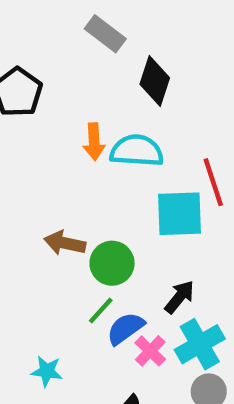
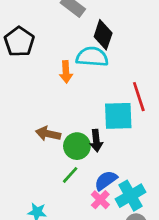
cyan semicircle: (137, 151) -> (92, 57), moved
black arrow: (179, 297) -> (96, 141), moved, turned 135
blue semicircle: (126, 328) -> (106, 180), moved

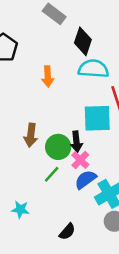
cyan semicircle: (92, 57) -> (93, 69), moved
brown arrow: (48, 134) -> (31, 135), turned -95
pink cross: (100, 200) -> (80, 160), moved

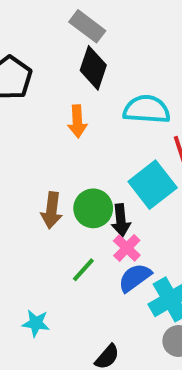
black diamond: (83, 41) -> (93, 68), moved
cyan square: (97, 118) -> (153, 185), turned -36
green circle: (58, 147) -> (93, 208), moved

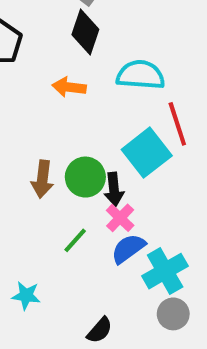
orange arrow: (77, 121) -> (69, 87), turned 100

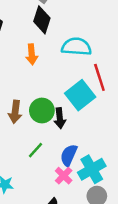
orange arrow: (69, 87) -> (32, 54), turned -102
pink cross: (120, 218) -> (64, 176), moved
blue semicircle: (128, 249) -> (69, 155), turned -30

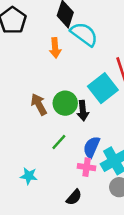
cyan semicircle: (76, 47) -> (84, 34), moved, turned 32
brown arrow: (15, 112) -> (39, 104), turned 145
pink cross: (64, 176) -> (87, 167), turned -36

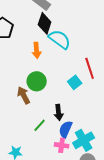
cyan square: (103, 88) -> (75, 82), size x0.6
green circle: (65, 103) -> (37, 81), moved
black arrow: (83, 111) -> (59, 112), moved

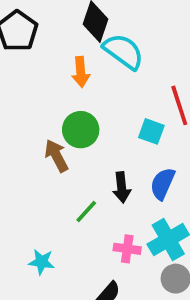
cyan square: (75, 82) -> (151, 131), turned -32
blue semicircle: (66, 129) -> (163, 184), moved

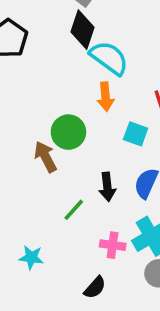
orange arrow: (81, 72) -> (106, 97), moved

